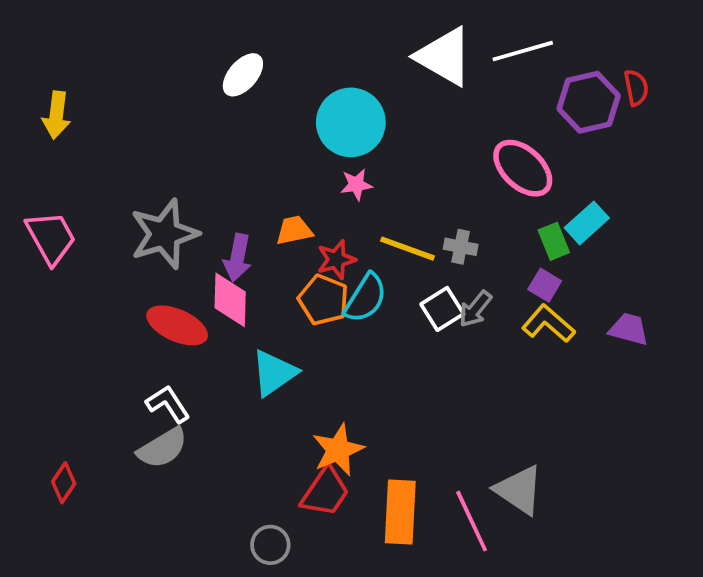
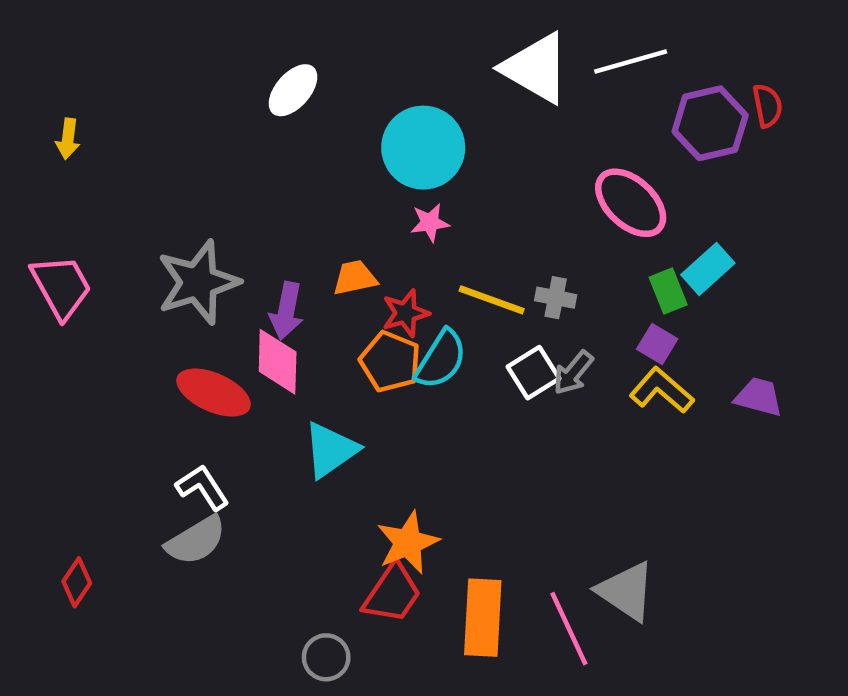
yellow arrow: (56, 115) -> (68, 139), size x0.7

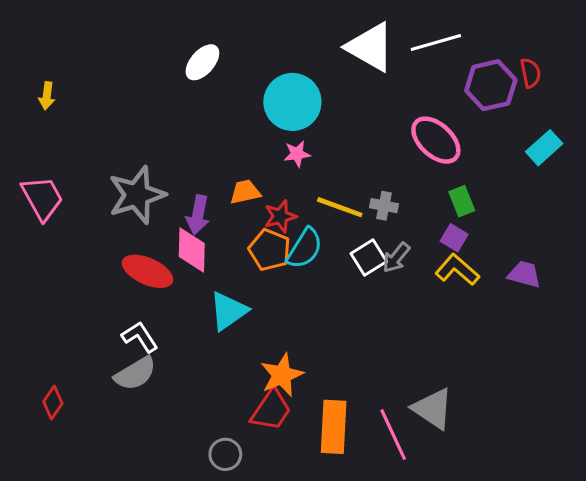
cyan rectangle: (708, 269) -> (544, 148), moved

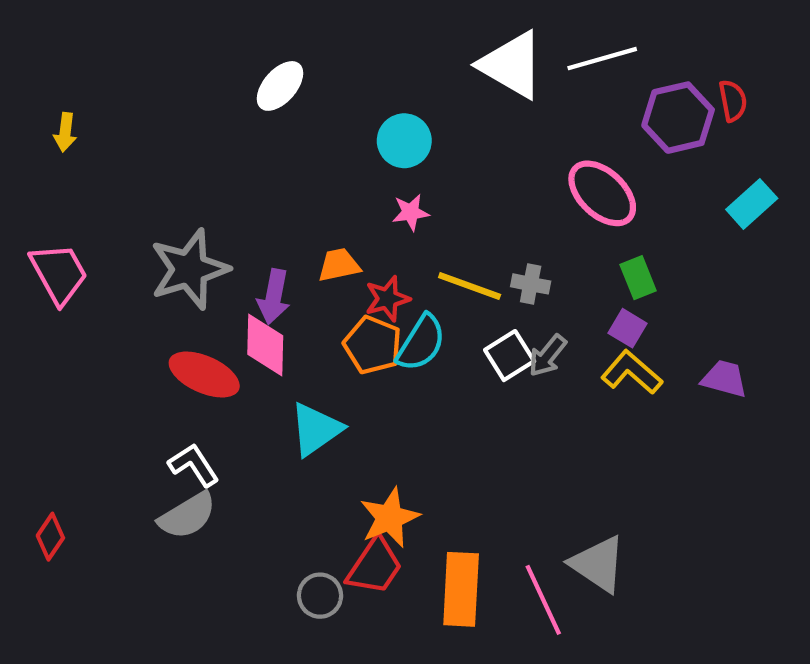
cyan circle: (292, 102) -> (404, 141), size x0.7
red diamond: (53, 402) -> (50, 537), moved
gray circle: (225, 454) -> (320, 596), moved

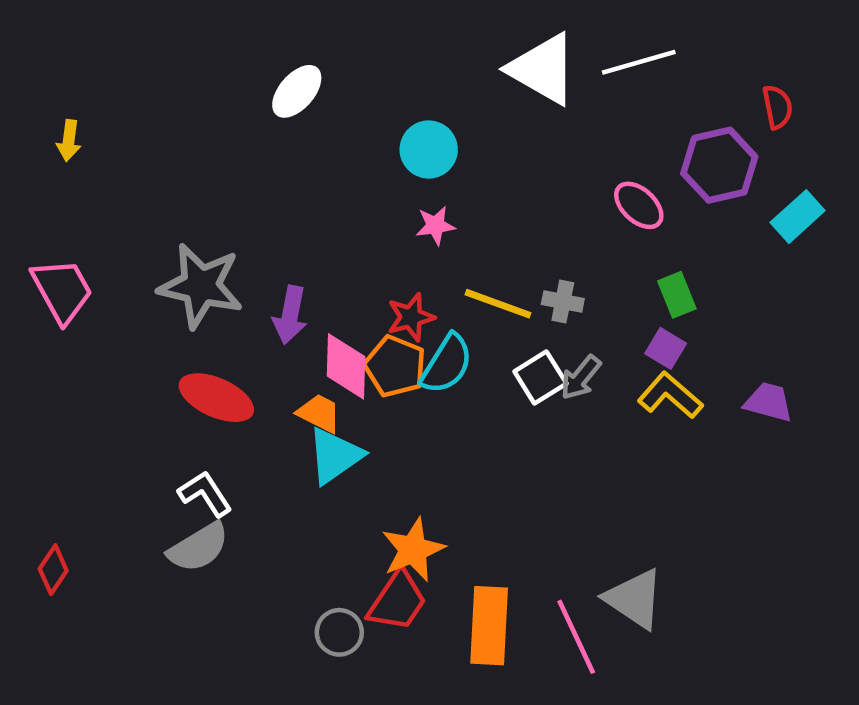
purple hexagon: (678, 118) -> (719, 165), moved
pink ellipse: (602, 193) -> (639, 205), size x0.7
orange trapezoid: (339, 265) -> (319, 413), moved, turned 39
gray star: (189, 269) -> (201, 286), turned 30
pink diamond: (265, 345) -> (346, 366), moved

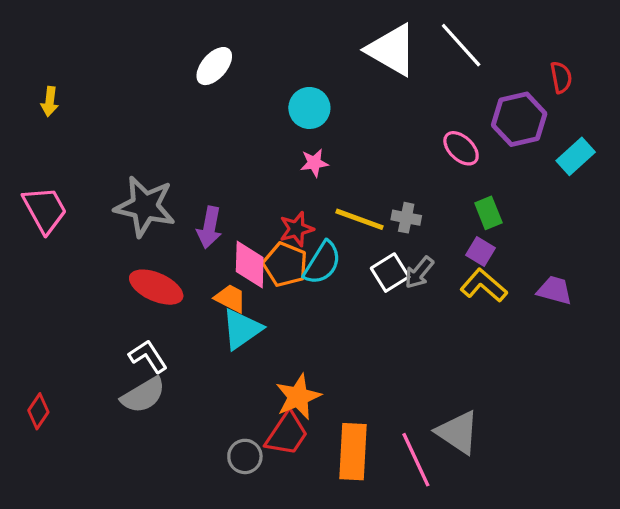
white line: (639, 62) -> (461, 45), turned 64

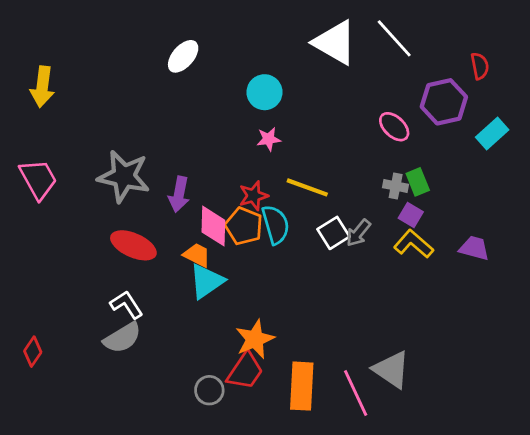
yellow arrow: (50, 102) -> (42, 87), size x1.6
gray cross: (406, 218) -> (396, 186), moved
cyan semicircle: (322, 263) -> (276, 225), turned -48

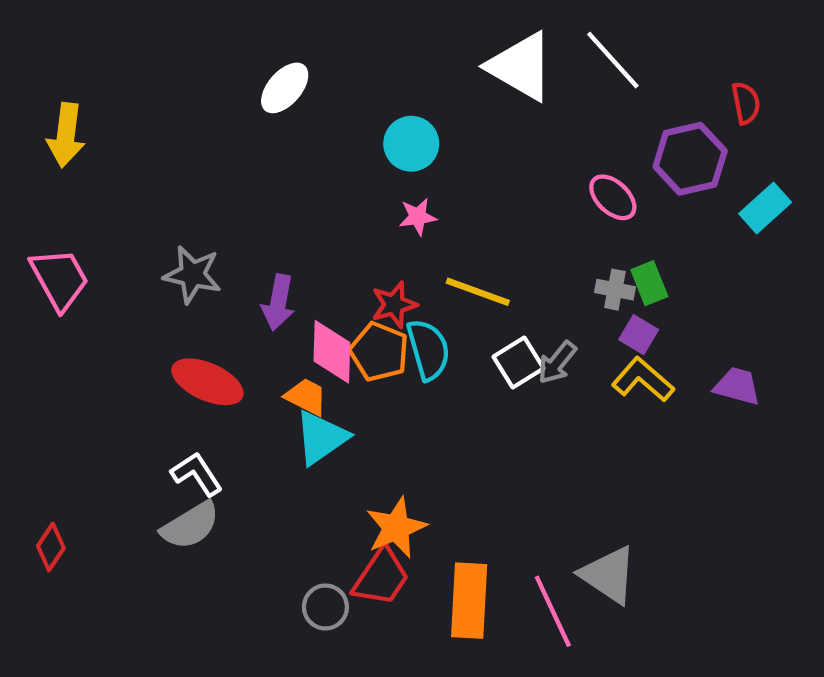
gray star: (124, 176) -> (192, 275), size x0.7

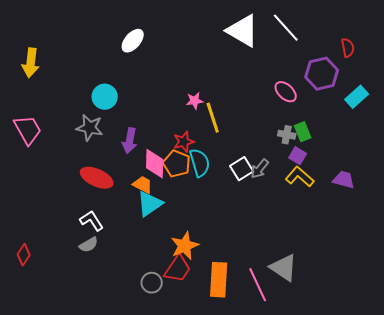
cyan circle: (411, 144) -> (105, 97), moved
yellow line: (478, 292) -> (213, 118), moved, turned 52
gray semicircle: (190, 525) -> (89, 245), size x0.7

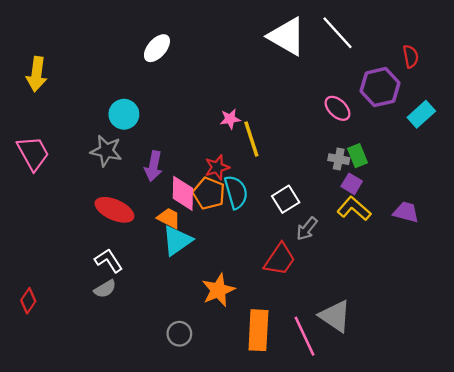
gray arrow: (260, 169) -> (307, 229), moved
red trapezoid: (178, 269) -> (280, 259), moved

